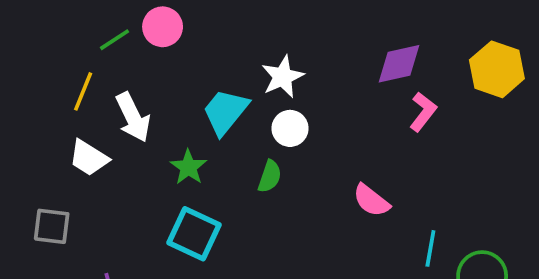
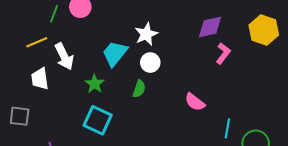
green line: (115, 40) -> (54, 14), turned -36
yellow line: (83, 91) -> (37, 42), turned 45
white trapezoid: (89, 158) -> (40, 79), turned 50

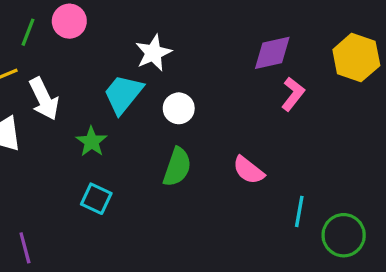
white star: (146, 34) -> (153, 53), moved
green semicircle: (139, 89) -> (177, 167), moved, size x1.4
cyan square: (98, 120) -> (96, 199), size x0.7

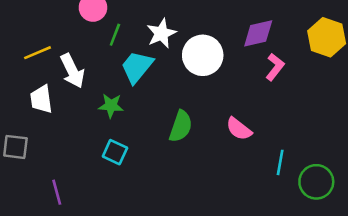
green line: (28, 32) -> (115, 35), moved
white circle: (179, 108) -> (203, 55), moved, size x1.6
green star: (92, 142) -> (111, 106), turned -30

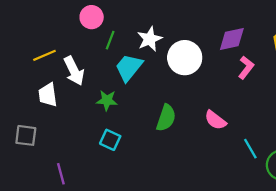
cyan line: (280, 162) -> (250, 149), turned -40

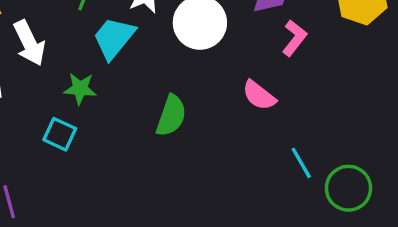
pink semicircle: (215, 120) -> (259, 95), moved
cyan square: (110, 140) -> (60, 134), moved

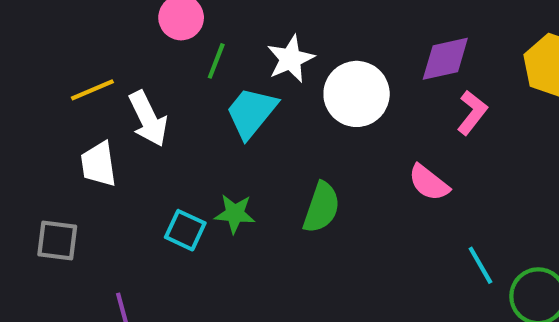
green star: (80, 89) -> (235, 214), moved

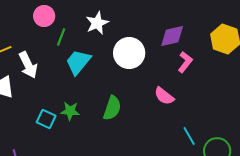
white star: (291, 59) -> (97, 23), moved

